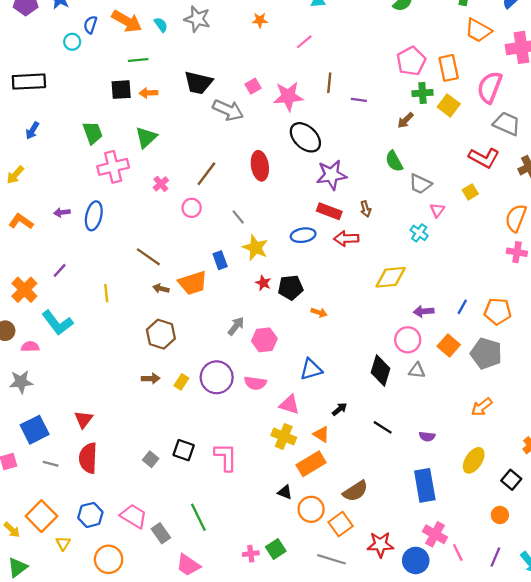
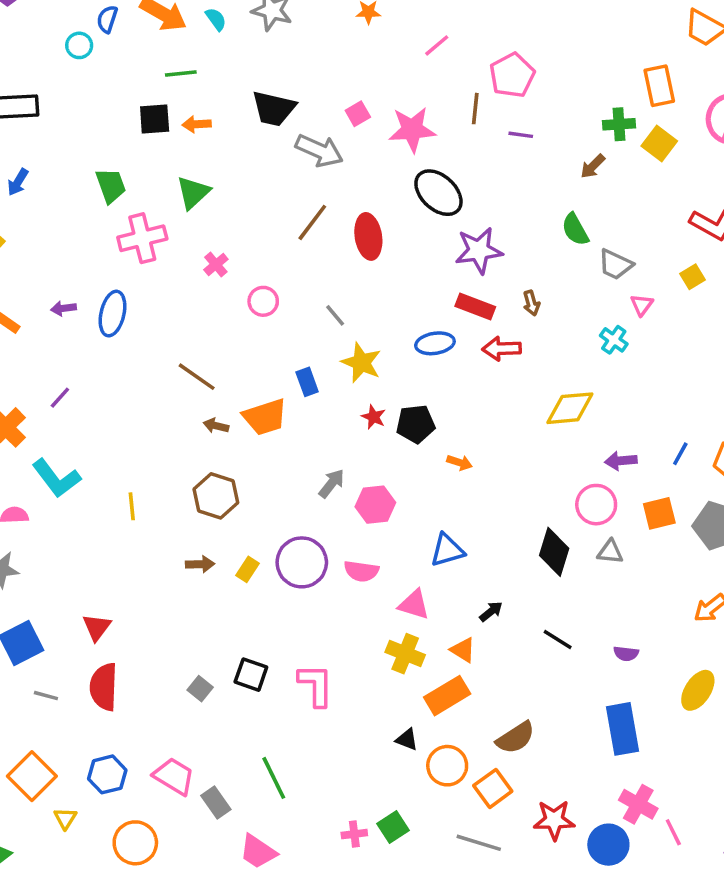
pink pentagon: (411, 61) -> (512, 75), moved
brown line: (206, 174) -> (312, 222), moved
yellow line: (106, 293) -> (132, 506), moved
orange square: (449, 345) -> (659, 513), turned 35

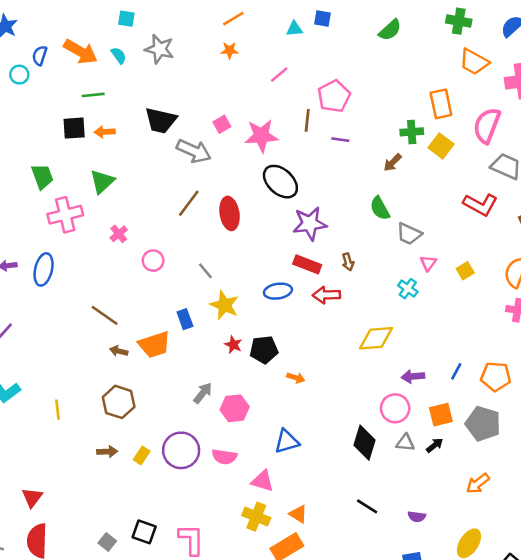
yellow square: (693, 277) -> (465, 271), moved
black arrow: (491, 611) -> (435, 445), moved

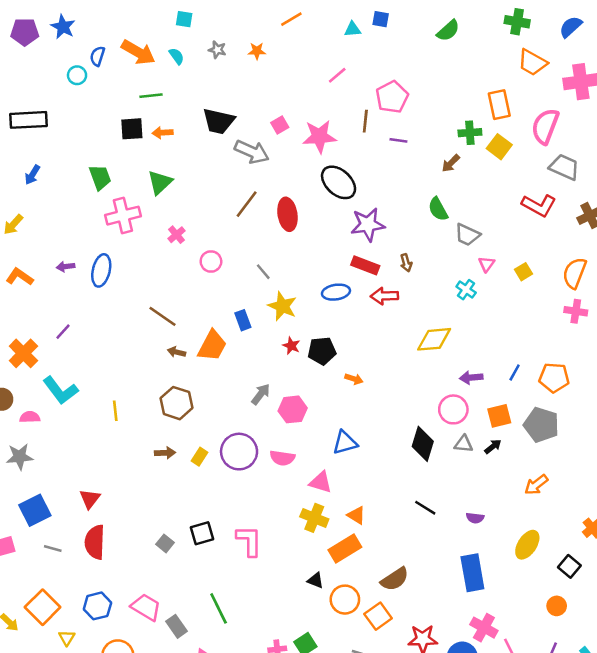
gray star: (159, 49) -> (217, 50), size x0.6
orange star: (230, 50) -> (257, 51), moved
orange trapezoid: (154, 345) -> (212, 346), turned -44
black square: (144, 532) -> (202, 533), turned -35

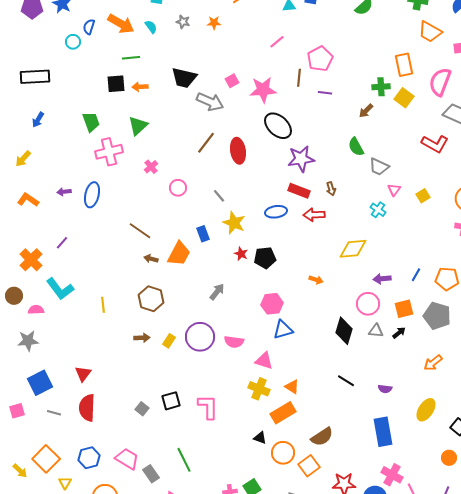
orange arrow: (354, 379) -> (316, 280), moved
pink hexagon: (293, 409) -> (272, 304), moved

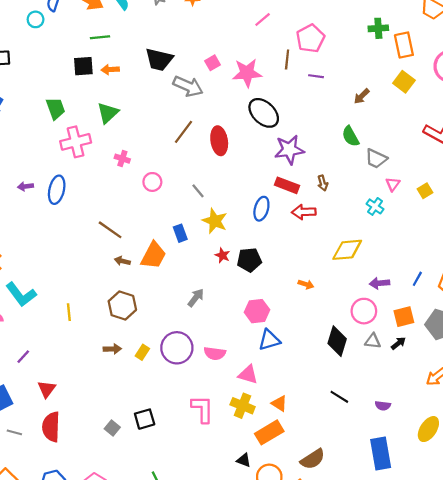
green cross: (381, 87) -> (378, 28), moved
pink cross: (151, 167) -> (122, 159), turned -32
blue ellipse: (276, 212) -> (261, 209), turned -65
purple line: (62, 243) -> (23, 357), moved
pink L-shape: (208, 407) -> (202, 409), moved

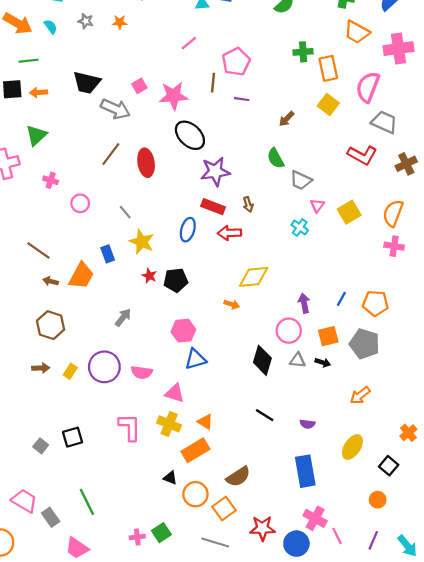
yellow square: (425, 191) -> (349, 212), size x1.5
yellow diamond: (347, 250) -> (254, 277), moved
purple arrow: (379, 283) -> (304, 303), turned 84
black arrow: (398, 343) -> (323, 362), turned 56

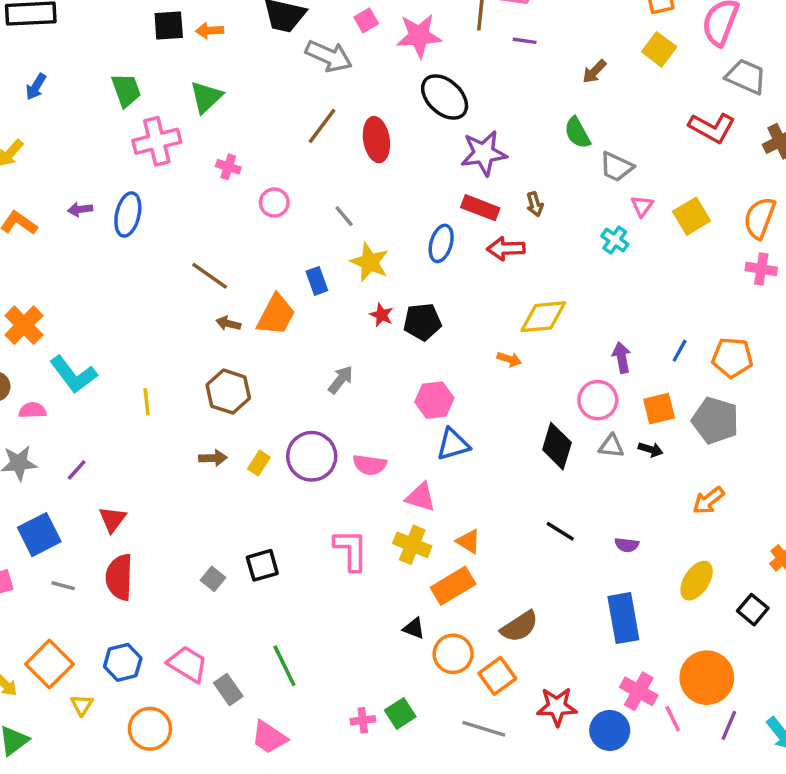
orange circle: (378, 500) -> (707, 678), moved, size x2.0

